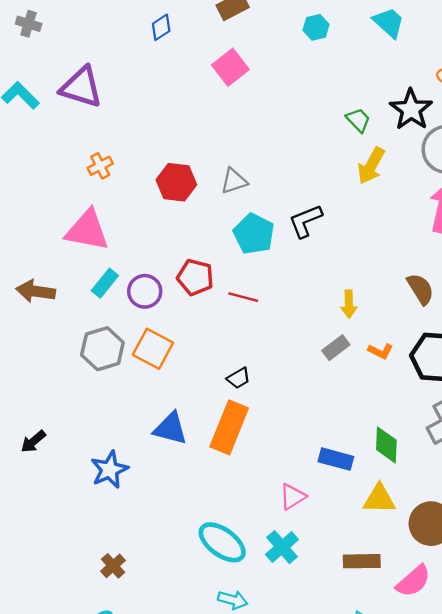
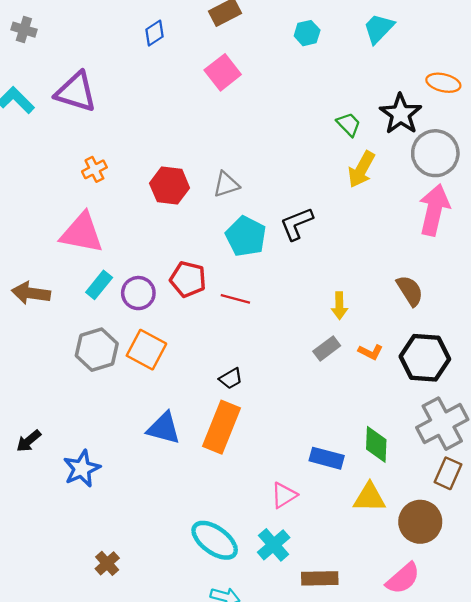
cyan trapezoid: (389, 23) -> (379, 28), turned -88
blue star: (110, 470) -> (82, 469), moved
brown rectangle: (362, 561) -> (320, 578), moved

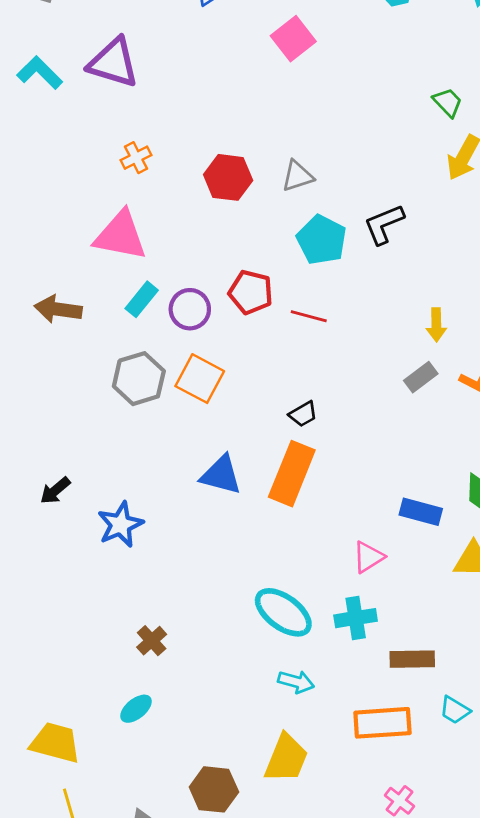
cyan cross: (274, 545) -> (356, 618), turned 32

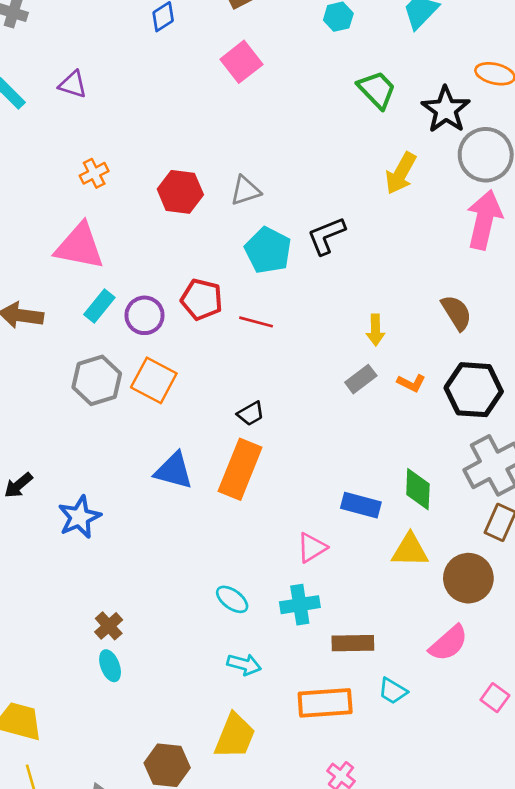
purple triangle: (113, 63) -> (73, 84), size x0.6
green trapezoid: (448, 102) -> (377, 90), moved, size x1.4
cyan ellipse: (283, 612) -> (232, 599), size x0.6
cyan ellipse: (136, 709) -> (110, 666), moved, turned -72

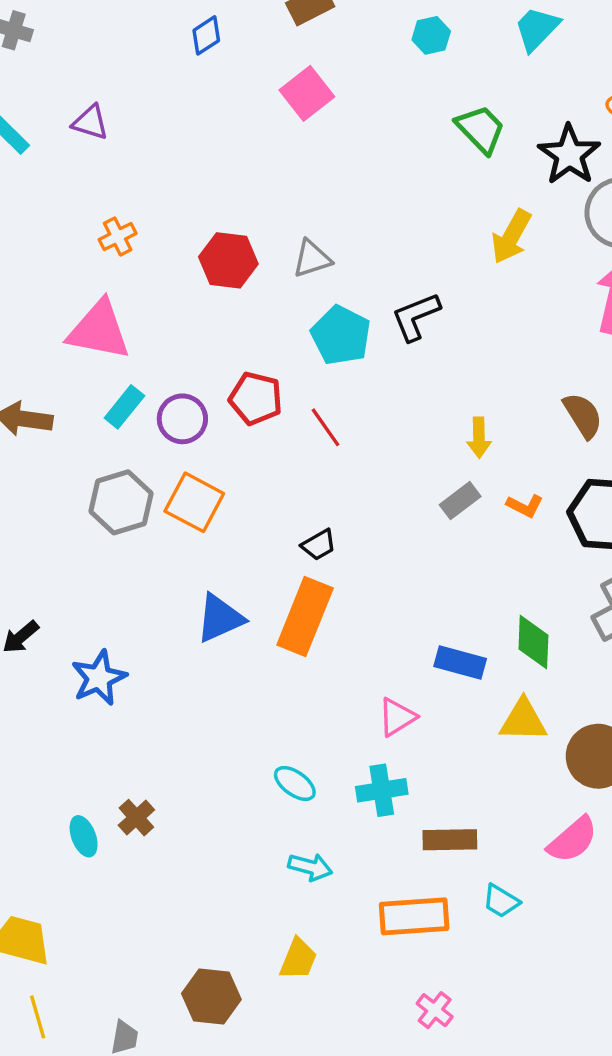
red line: (256, 322) -> (326, 427), turned 40
blue triangle: (174, 471) -> (220, 618), turned -39
cyan ellipse: (110, 666) -> (84, 836), moved
yellow trapezoid: (235, 736) -> (298, 959), size x0.7

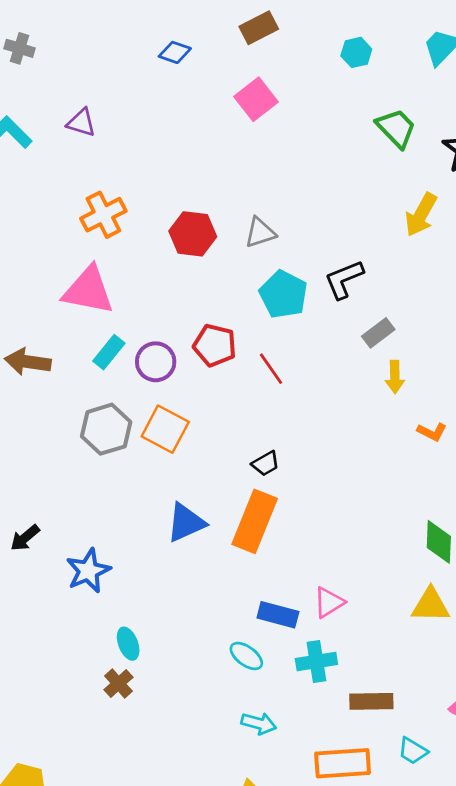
blue diamond: (206, 35) -> (175, 52), turned 52
orange cross: (118, 236) -> (103, 215), size x1.5
gray rectangle: (460, 501) -> (378, 333), moved
blue rectangle: (460, 662) -> (278, 615), moved
cyan ellipse: (84, 836) -> (128, 644), moved

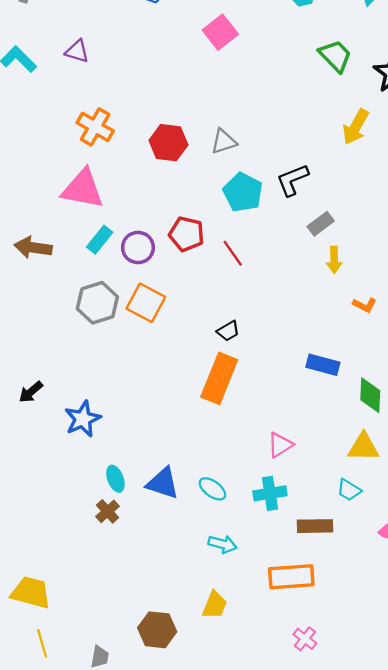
orange cross: (103, 215) -> (95, 127), turned -33
blue triangle: (186, 523) -> (163, 483), moved, turned 42
blue rectangle: (278, 615) -> (323, 365), moved
cyan trapezoid: (413, 751) -> (349, 490), moved

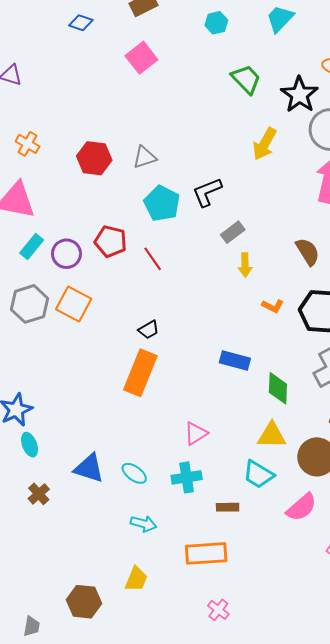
orange cross: (95, 127) -> (27, 144), size x0.7
cyan ellipse: (115, 479) -> (30, 445), moved
cyan trapezoid: (349, 490) -> (258, 474), size x1.4
brown rectangle: (315, 526) -> (228, 507), size x0.7

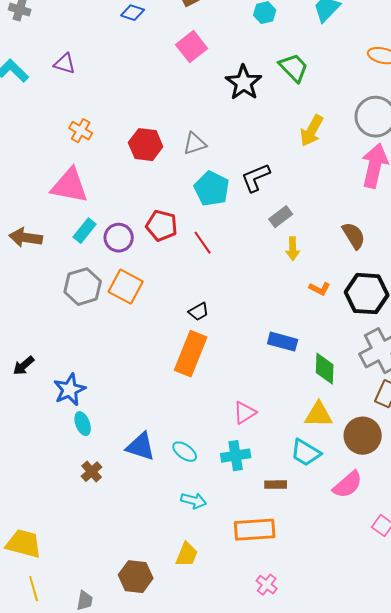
black star: (299, 95) -> (244, 83), moved

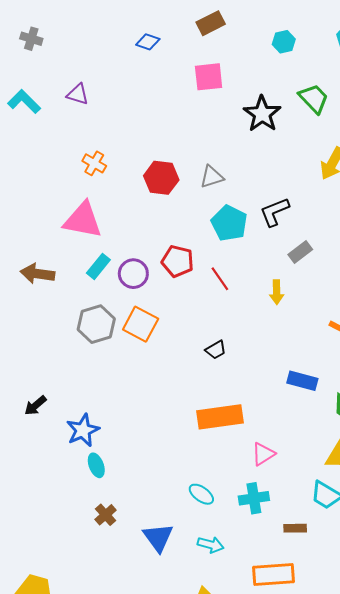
pink square: (192, 47) -> (209, 77), turned 32
yellow arrow: (293, 249) -> (277, 292), moved
orange rectangle: (191, 354) -> (220, 417), moved, turned 60
blue triangle: (141, 447) -> (158, 537), moved, turned 36

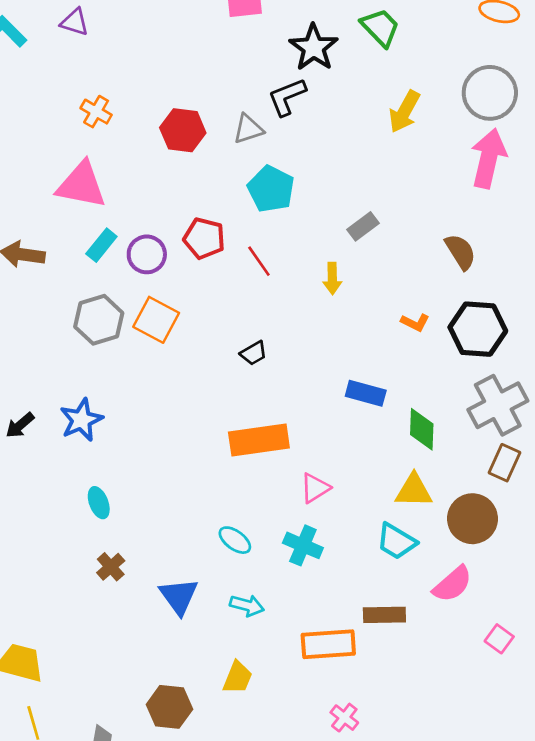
black L-shape: (275, 212) -> (287, 97), moved
blue star: (83, 430) -> (81, 420), moved
cyan cross: (254, 498) -> (303, 545), turned 32
brown rectangle: (295, 528) -> (384, 615), moved, size x1.4

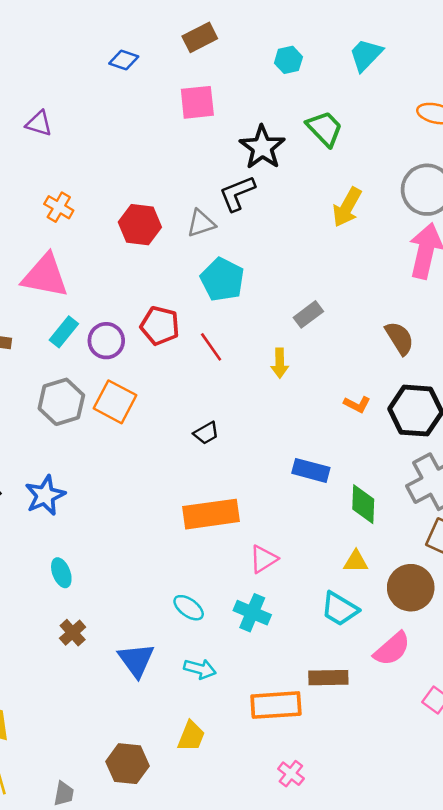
yellow triangle: (414, 491) -> (356, 562), size x0.7

